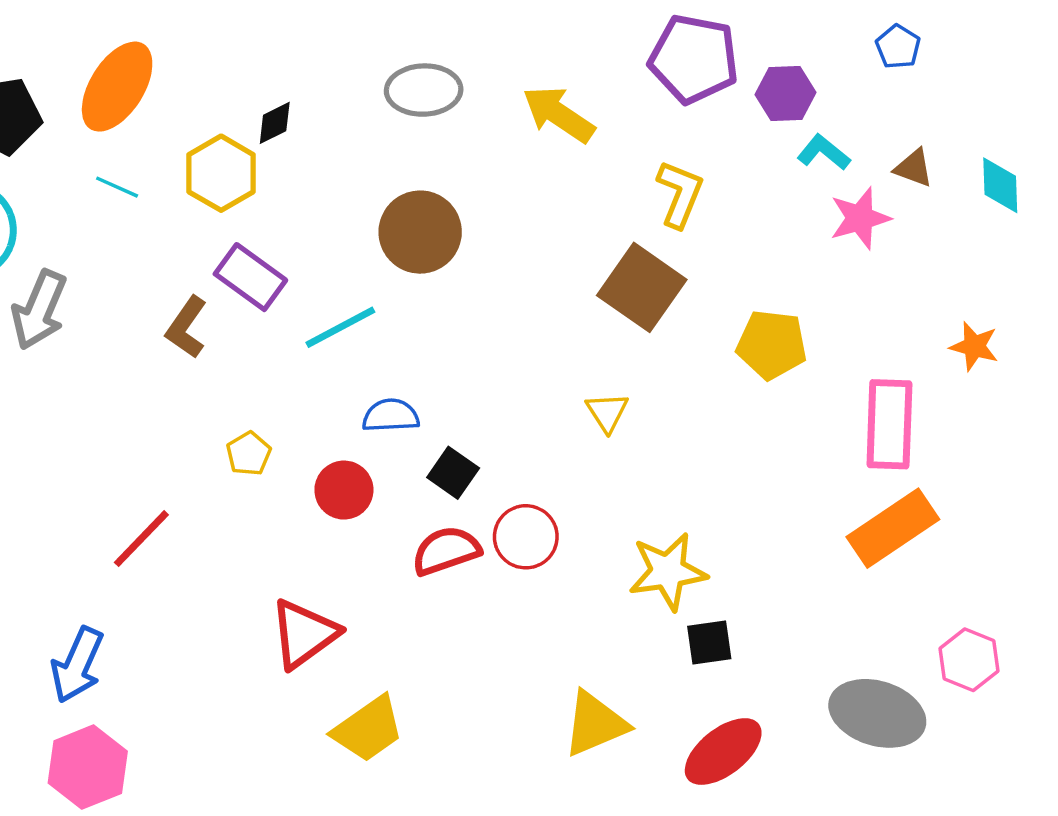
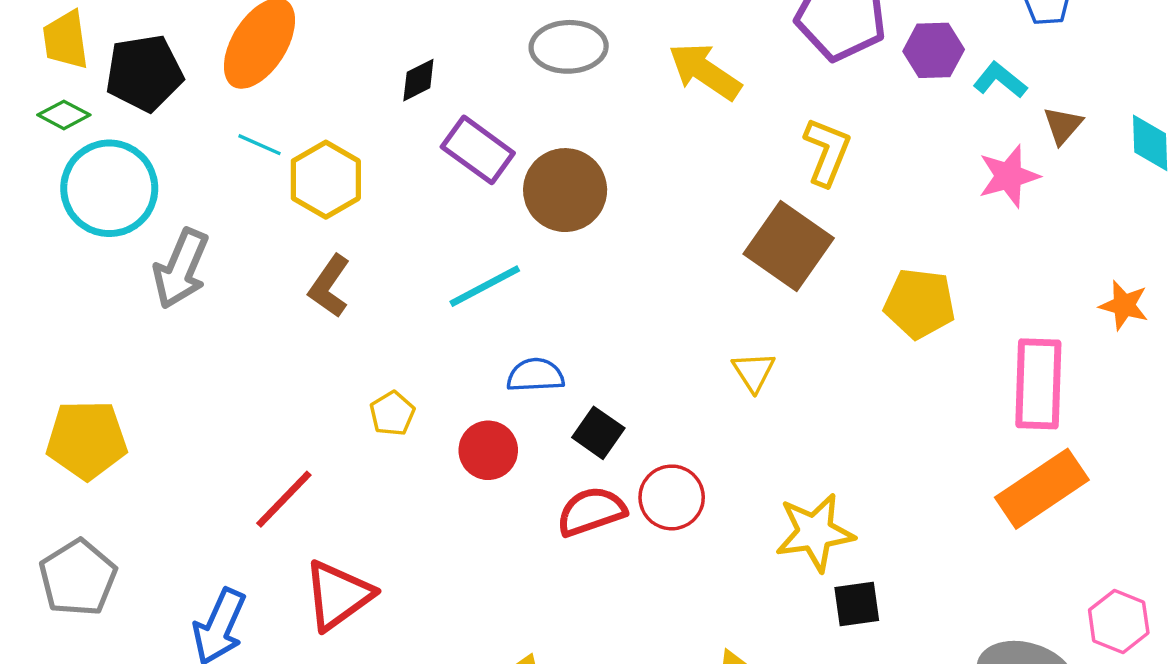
cyan L-shape: (824, 152) -> (1000, 80), moved
brown triangle: (914, 168) -> (1063, 125), turned 51
yellow hexagon: (221, 173) -> (326, 180), moved
purple rectangle: (250, 277) -> (478, 150), moved
red triangle: (304, 634) -> (338, 595), moved

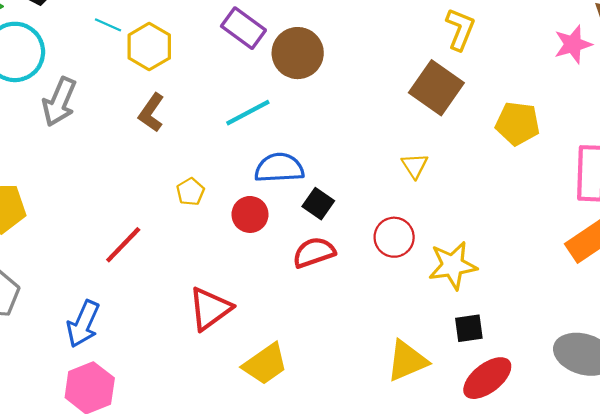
blue semicircle: (535, 375) -> (279, 168), size x1.4
red circle: (672, 497) -> (394, 237), moved
red triangle: (338, 595) -> (210, 309), moved
black square: (857, 604) -> (469, 328), moved

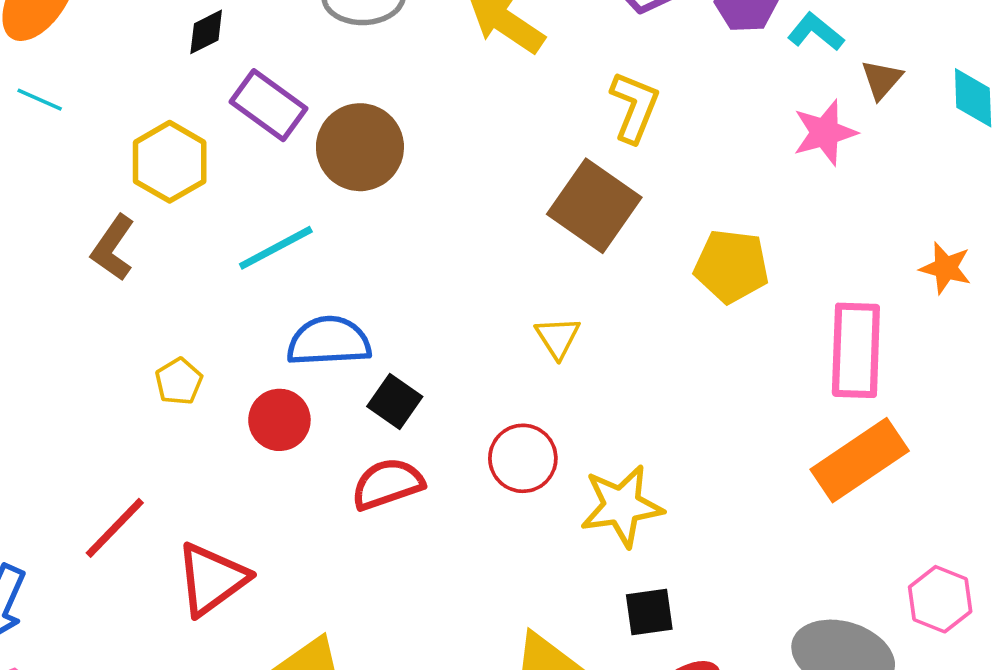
yellow hexagon: (149, 47) -> (170, 162), moved
red line: (123, 245) -> (115, 528), moved

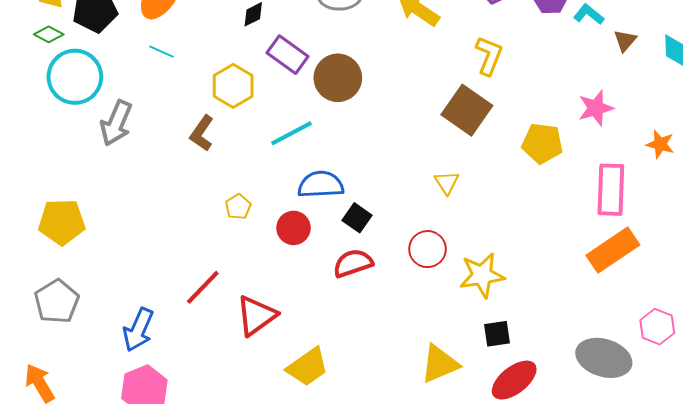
pink star: (825, 133) -> (596, 108), moved

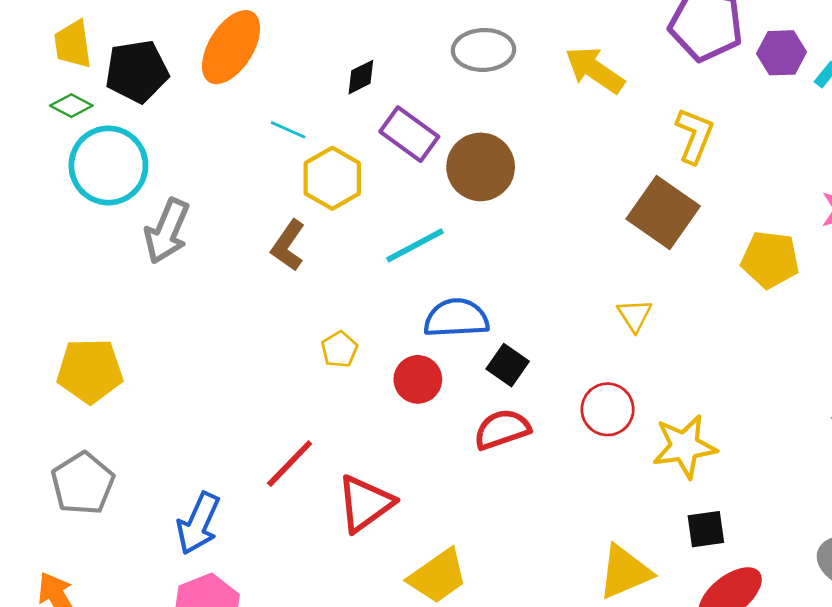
cyan line: (162, 52) -> (288, 130), moved

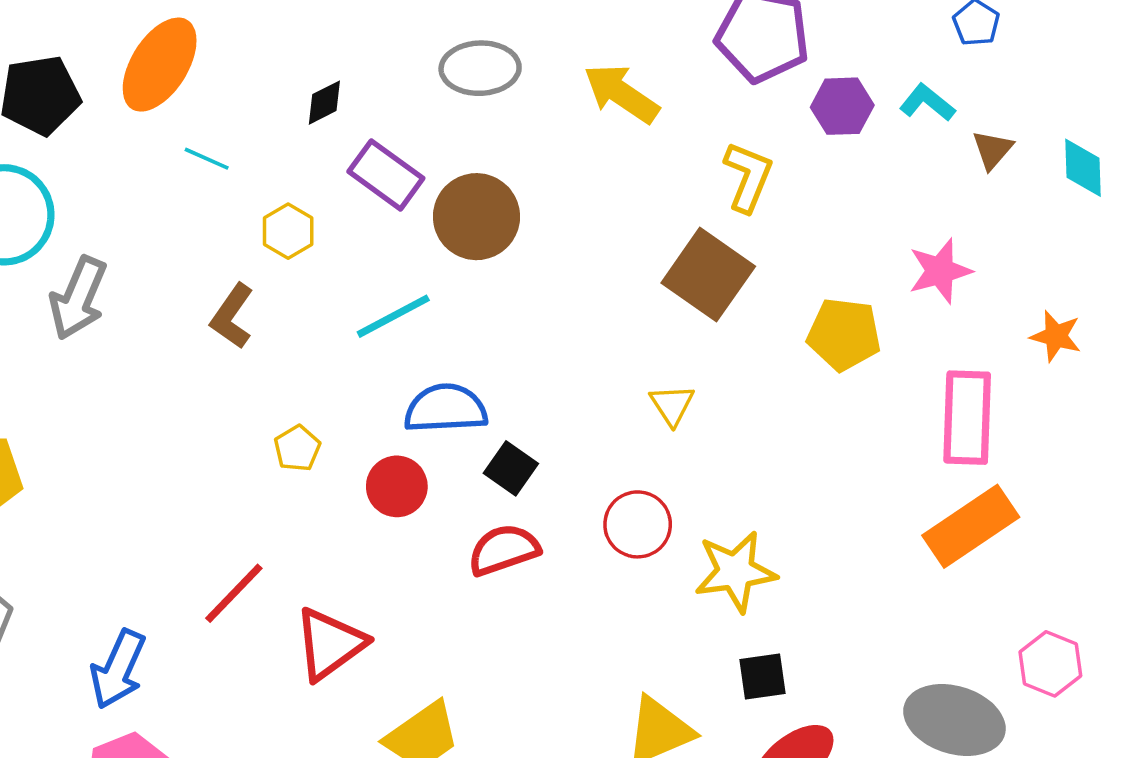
purple hexagon: (782, 53) -> (842, 106), moved
cyan line: (288, 130) -> (207, 159), moved
yellow hexagon: (332, 178) -> (288, 231), size x0.7

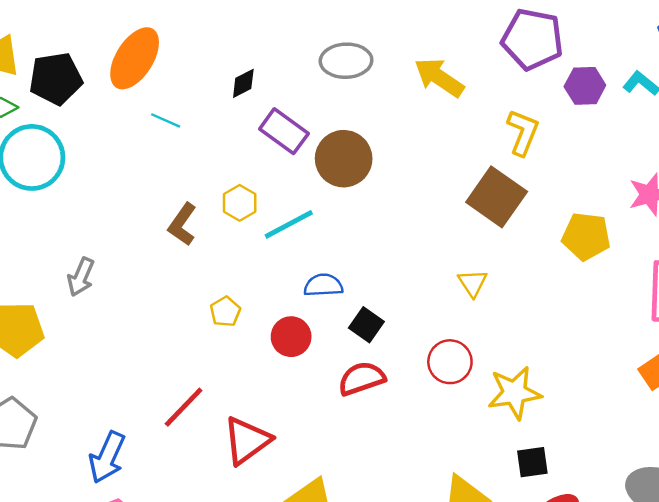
yellow hexagon: (288, 231) -> (240, 203), moved
gray arrow: (78, 298) -> (81, 277), moved, size x0.7
blue semicircle: (446, 409) -> (323, 285), size x0.7

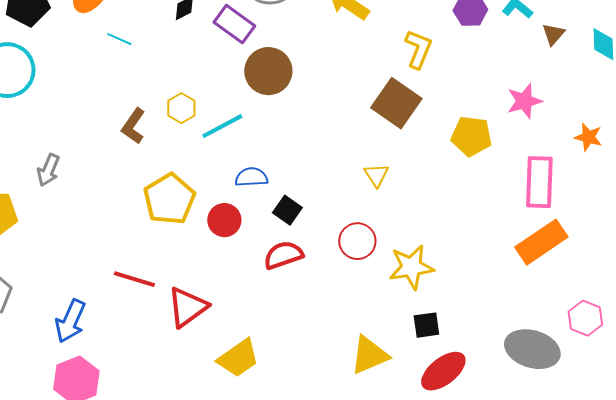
purple rectangle: (284, 131) -> (234, 24), moved
yellow pentagon: (225, 312) -> (169, 199), size x2.0
red line: (184, 407) -> (134, 279), turned 63

